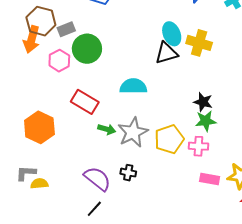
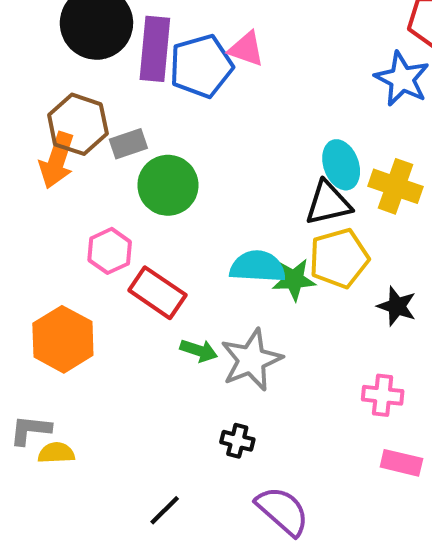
pink hexagon: (59, 61) -> (110, 251), moved
green star: (206, 121) -> (294, 280), moved
yellow pentagon: (169, 139) -> (339, 258), moved
purple semicircle: (97, 179) -> (282, 511), moved

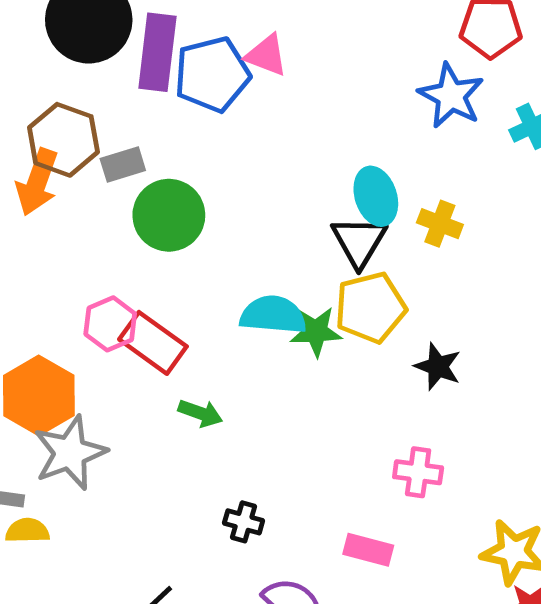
yellow cross: (395, 186) -> (440, 224), size x0.7
black triangle: (328, 203) -> (359, 242), turned -48
pink hexagon: (110, 251) -> (110, 324), moved
gray star: (251, 360) -> (70, 453), moved
pink rectangle: (401, 463) -> (368, 550), moved

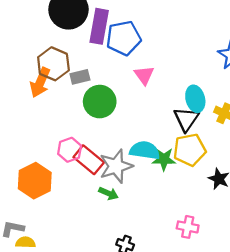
pink triangle: (266, 55) -> (144, 75), moved, turned 30
gray star: (70, 453) -> (116, 166), moved
pink cross: (418, 472) -> (188, 227), moved

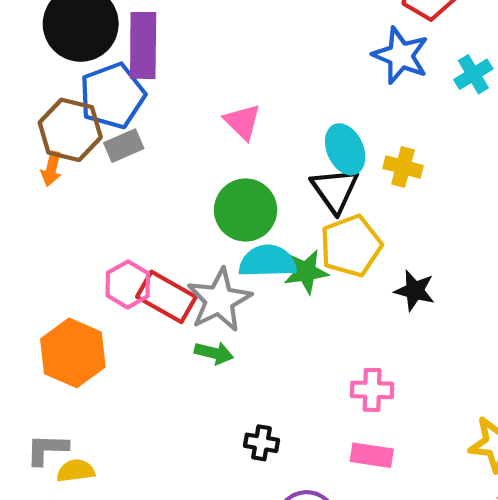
blue pentagon: (124, 38) -> (112, 96), moved
orange arrow: (40, 83) -> (51, 169), size x0.6
green circle: (100, 102) -> (246, 210), moved

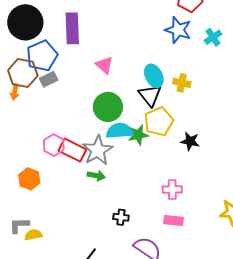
purple rectangle: (143, 45) -> (72, 28), moved
orange hexagon: (73, 353) -> (29, 179), size x0.7

